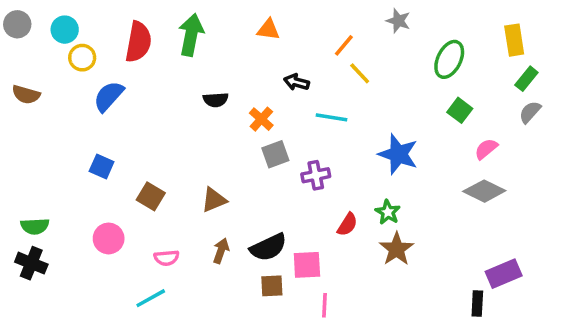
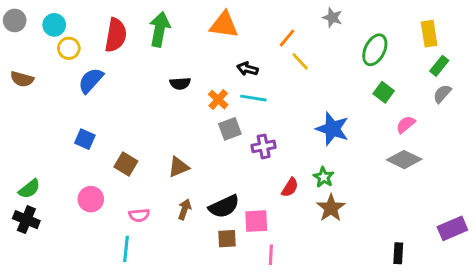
orange triangle: (268, 30) -> (224, 25), size x1.5
cyan line: (332, 117) -> (253, 98), moved
green semicircle: (35, 226) -> (29, 189), turned -35
purple rectangle: (504, 274) -> (452, 228), moved
cyan line: (151, 298) -> (126, 249), turned -55

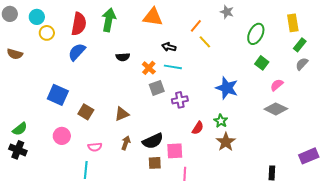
blue semicircle: (91, 81) -> (77, 52), moved
blue square: (85, 139) -> (58, 95), size x1.5

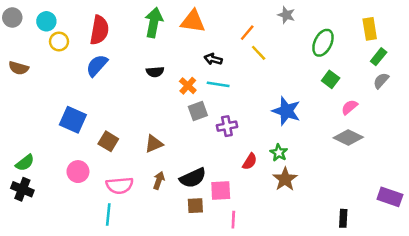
green arrow: (109, 20) -> (154, 23), moved
pink semicircle: (95, 147) -> (120, 185), size x1.5
purple rectangle: (309, 156) -> (390, 197), turned 42

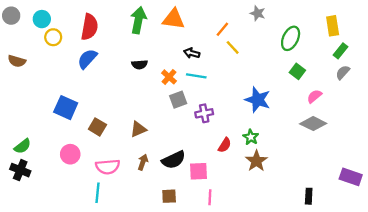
brown square: (195, 206) -> (169, 196), moved

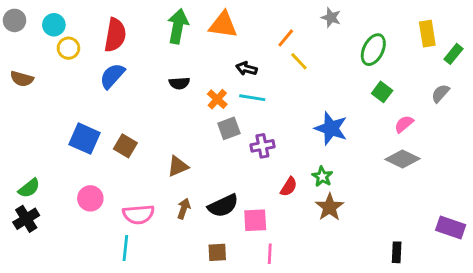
green rectangle: (340, 51) -> (454, 54), moved
brown square: (97, 127) -> (125, 146), moved
black cross: (20, 170) -> (26, 219), turned 36

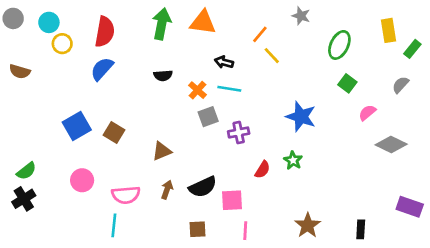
blue square: (85, 139) -> (77, 126), turned 36
gray diamond: (402, 159) -> (391, 144), moved
brown star: (330, 207) -> (308, 225), moved

